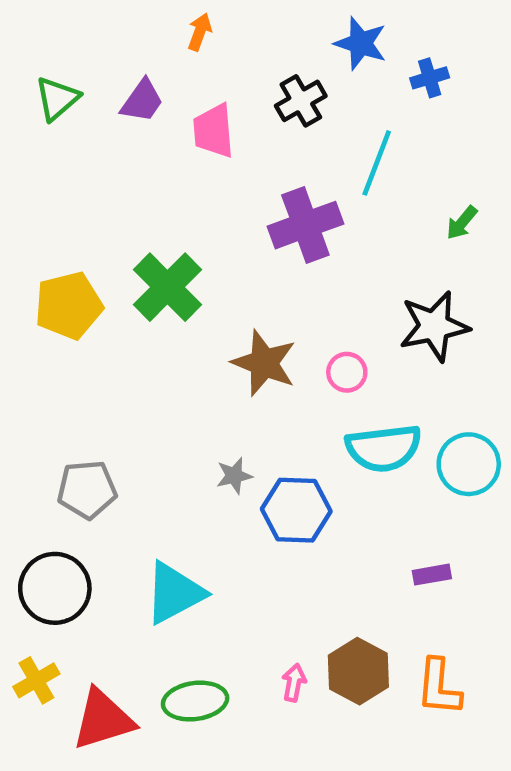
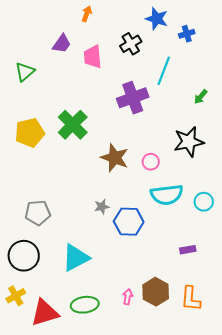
green triangle: (57, 99) -> (25, 72), moved
cyan circle: (469, 464) -> (204, 202), size x0.7

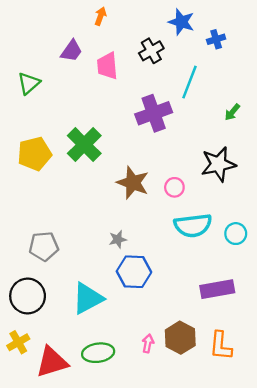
blue hexagon: (129, 222) -> (134, 272), moved
purple rectangle: (188, 250) -> (217, 289), size x1.8

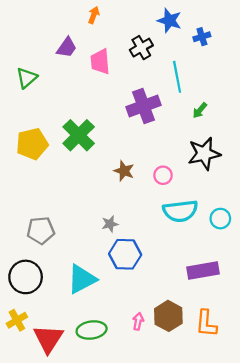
cyan line: (189, 82) -> (177, 77), turned -32
green arrow: (232, 112) -> (200, 110), moved
brown star: (133, 183) -> (124, 171), size x0.7
red triangle: (52, 362) -> (48, 339), turned -40

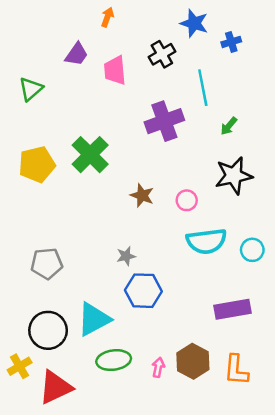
black circle: (26, 277) -> (48, 330), moved
green ellipse: (92, 330) -> (114, 360), moved
red triangle: (48, 339) -> (55, 387), turned 32

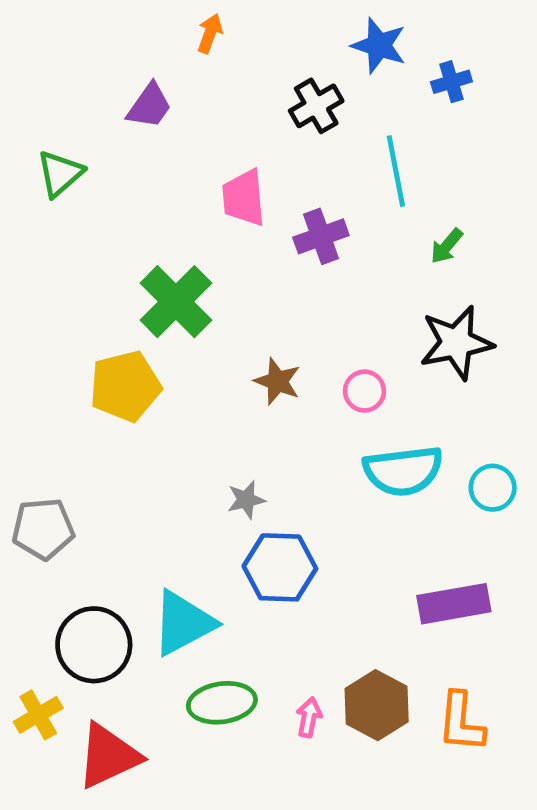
pink trapezoid: (115, 70) -> (244, 198), moved
purple cross: (164, 121) -> (321, 236), size x0.7
yellow pentagon: (37, 164) -> (125, 386), moved
gray pentagon: (47, 263) -> (43, 529), moved

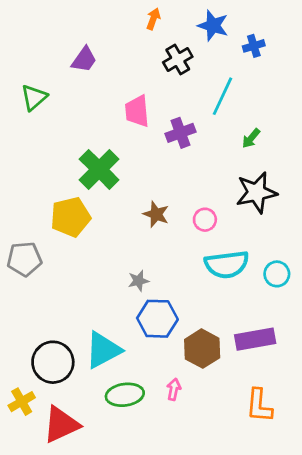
orange arrow: (210, 33) -> (153, 19), moved
cyan line: (396, 171) -> (223, 96), turned 36
gray pentagon: (43, 529) -> (24, 259), moved
brown hexagon: (377, 705) -> (202, 349), moved
pink arrow: (309, 717) -> (174, 389), moved

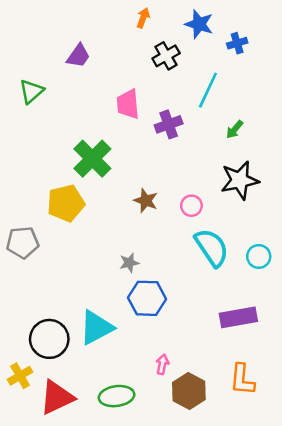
cyan semicircle: (227, 264) -> (212, 248), turned -117
brown hexagon: (202, 349) -> (189, 391), moved
green ellipse: (125, 395) -> (117, 396), moved

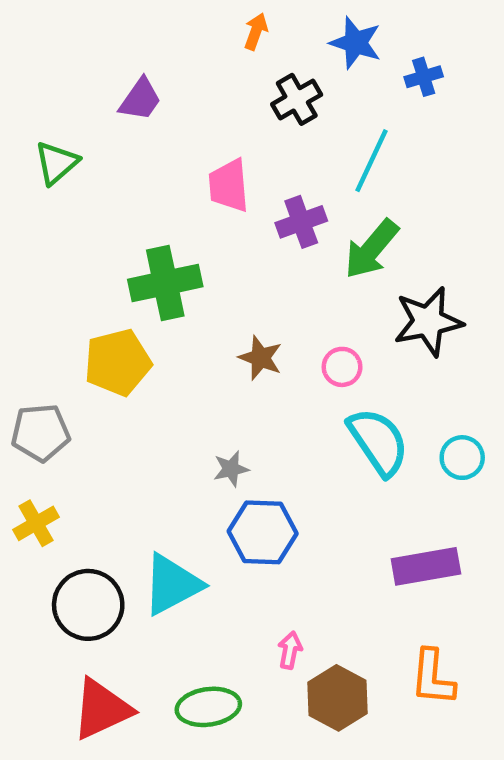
green arrow: (235, 129) -> (371, 249), moved, size x1.8
green cross: (92, 159) -> (165, 283), turned 33
yellow cross: (20, 376) -> (36, 523), moved

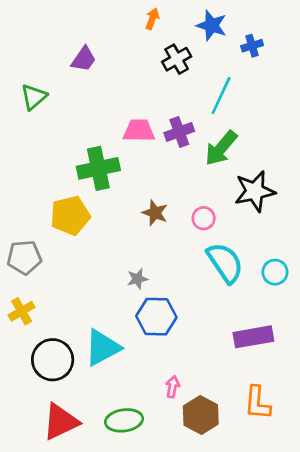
pink trapezoid: (229, 186) -> (139, 131), moved, turned 96

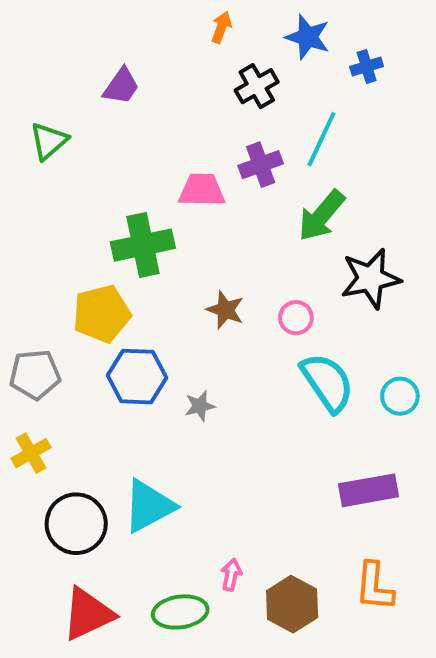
purple cross: (179, 132) -> (261, 165), moved
blue hexagon: (156, 317) -> (137, 377), moved
pink arrow: (173, 387) -> (231, 575), moved

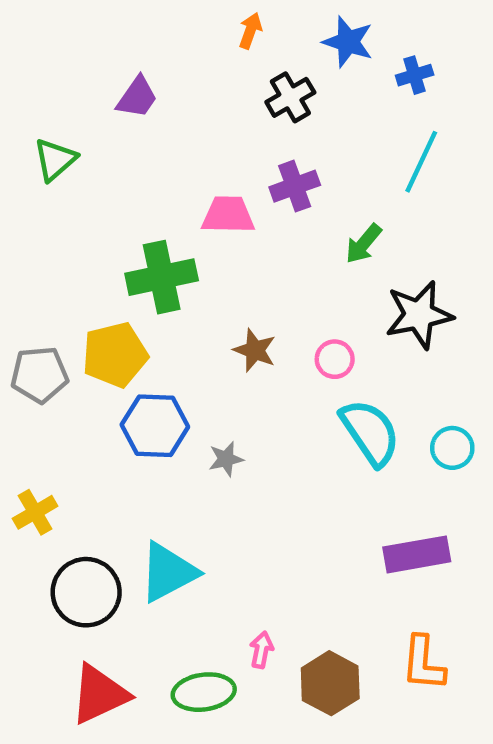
cyan line: (321, 139) -> (421, 162), moved
green arrow: (321, 216) -> (364, 244), size x0.7
gray pentagon: (35, 375) -> (39, 375), moved

